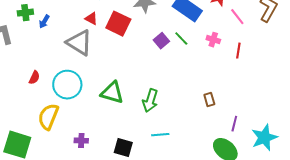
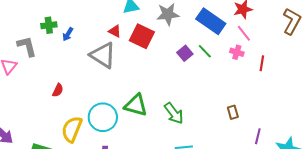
pink line: (237, 17) -> (244, 33), moved
cyan circle: (67, 85) -> (103, 117), moved
green arrow: (150, 101) -> (174, 113), turned -55

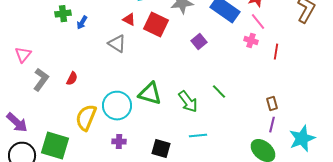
gray L-shape: (27, 46) -> (41, 80), moved, turned 50
green line: (205, 51) -> (219, 92), moved
gray triangle: (103, 55) -> (117, 44), size x0.7
brown rectangle: (233, 112) -> (272, 104), moved

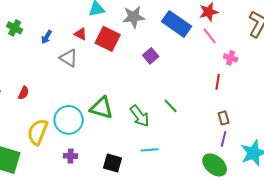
green cross: (63, 14) -> (15, 28), turned 35
blue arrow: (82, 23) -> (47, 37), moved
pink cross: (251, 41) -> (231, 58), moved
red line: (276, 52) -> (218, 82), moved

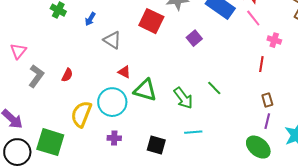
red triangle: (81, 34) -> (124, 72), moved

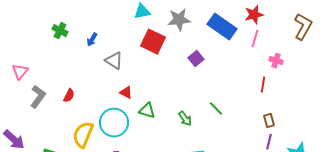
pink line: (253, 18) -> (255, 39), turned 54
green triangle: (145, 90) -> (147, 111), size x0.7
green arrow: (183, 98) -> (185, 119), size x0.7

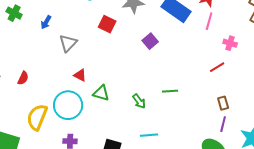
red square: (153, 42) -> (107, 24), size x0.7
gray triangle: (114, 61) -> (68, 43), turned 42
red line: (263, 85) -> (217, 67), turned 49
green line: (216, 109) -> (170, 91), turned -49

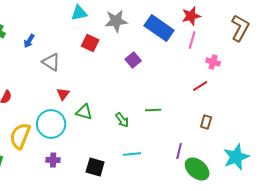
gray triangle: (68, 43) -> (51, 62), turned -42
red triangle: (80, 75) -> (63, 94), turned 40
brown rectangle: (223, 103) -> (206, 122), turned 32
purple line: (223, 124) -> (179, 151), moved

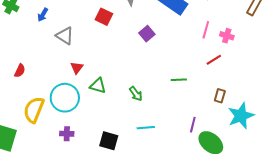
pink line: (192, 40) -> (206, 30), moved
green line: (153, 110) -> (179, 80), moved
cyan star: (236, 157) -> (241, 116), moved

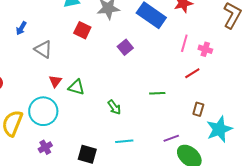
green triangle: (98, 86) -> (76, 87), moved
purple line: (193, 125) -> (171, 138), turned 56
purple cross: (67, 134) -> (45, 147), turned -32

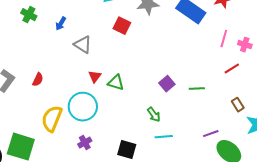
purple square: (125, 47) -> (167, 84), moved
green arrow: (114, 107) -> (154, 115), moved
brown rectangle: (198, 109) -> (238, 105), turned -48

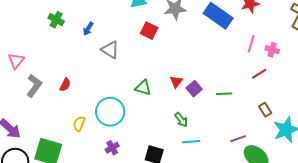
red triangle: (95, 77) -> (176, 82), moved
yellow semicircle: (52, 119) -> (79, 124), size x0.6

